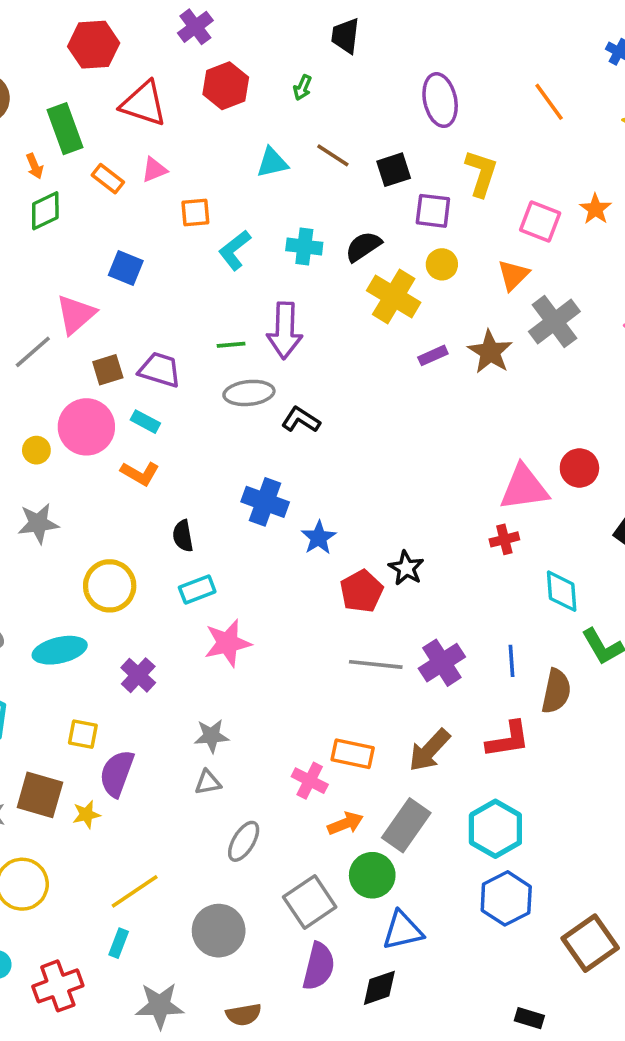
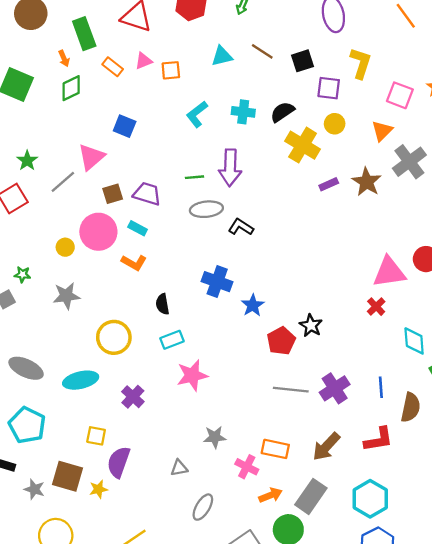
orange square: (195, 213) -> (171, 70), moved
red cross: (504, 539) -> (376, 307), turned -30
gray star: (211, 736) -> (215, 437), moved

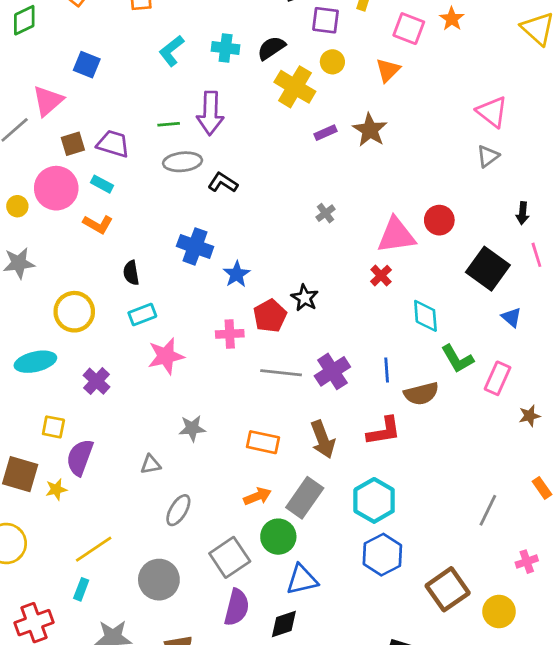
gray cross: (409, 162) -> (325, 213), moved, size x0.5
brown semicircle: (411, 407) -> (421, 394), turned 64
brown arrow: (326, 447) -> (323, 439), turned -64
pink cross: (247, 467) -> (230, 334), moved, turned -30

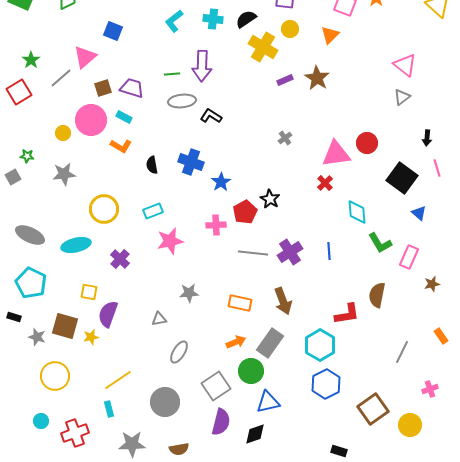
black semicircle: (131, 273) -> (152, 165), moved
brown semicircle: (421, 394) -> (377, 295), moved, turned 115
red L-shape: (384, 431) -> (347, 314), moved
cyan rectangle: (81, 589) -> (109, 409), turned -35

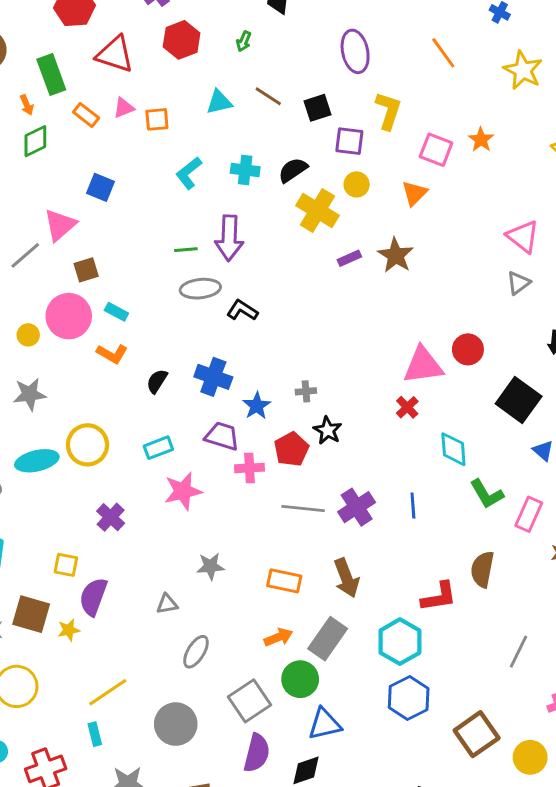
purple trapezoid: (132, 88) -> (222, 436), moved
gray cross: (285, 138) -> (306, 391), moved, turned 32
black semicircle: (152, 165) -> (157, 381), turned 42
cyan ellipse: (76, 245) -> (37, 461), moved

